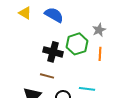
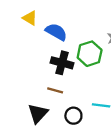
blue semicircle: (54, 15) -> (56, 32), moved

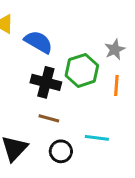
brown line: (55, 90) -> (49, 118), moved

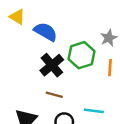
black cross: (46, 82) -> (52, 65), turned 35

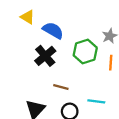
black cross: (52, 65) -> (45, 56), moved

